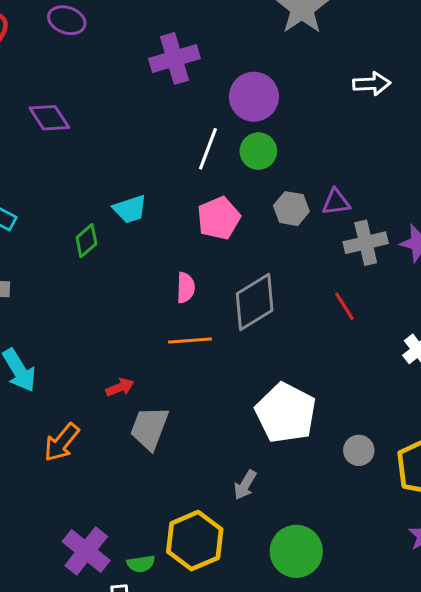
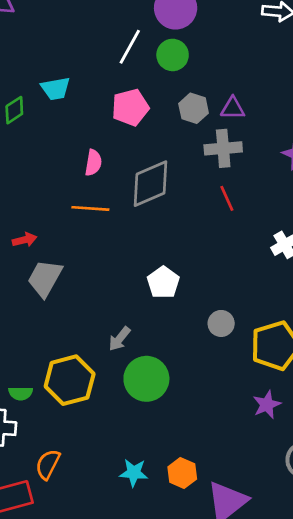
gray cross: (366, 243) -> (223, 148), moved
white pentagon: (286, 413) -> (163, 282), size x0.6
green circle: (296, 551) -> (146, 379), moved

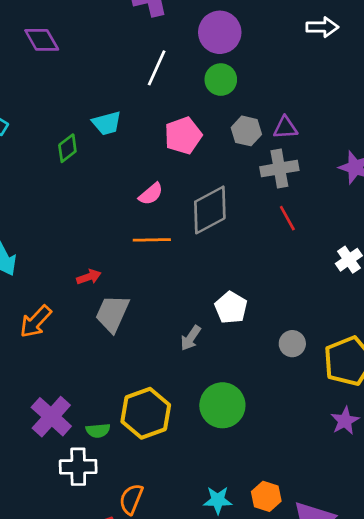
white line: (130, 47) -> (157, 68), moved
pink semicircle: (93, 163) -> (151, 194), turned 45
gray arrow: (120, 339) -> (191, 338), moved

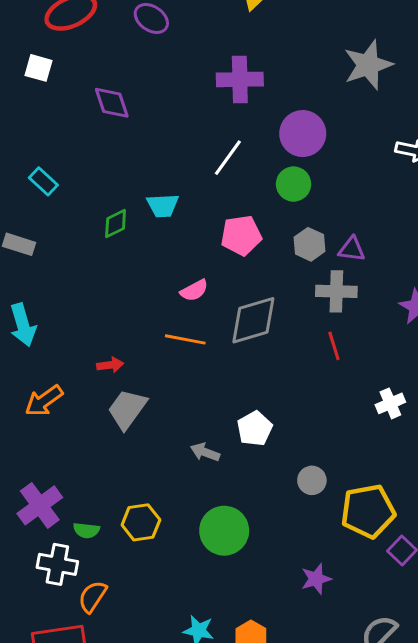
gray arrow: (191, 338) -> (205, 452), turned 65
yellow hexagon: (146, 413) -> (141, 522), size x0.7
purple star: (345, 421) -> (316, 579), moved
orange semicircle: (131, 499) -> (93, 597), moved

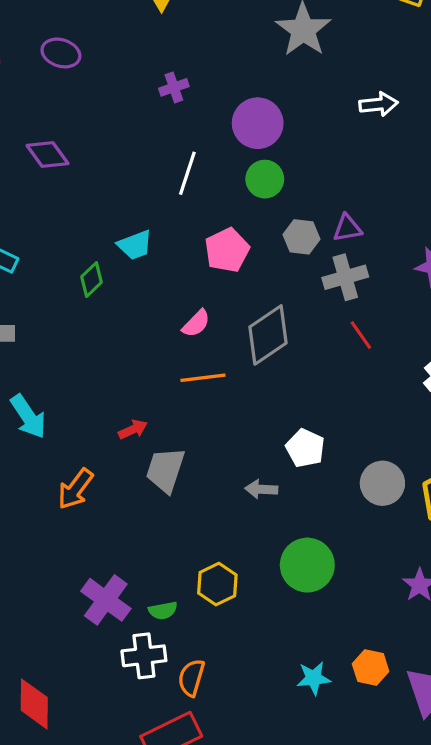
purple cross: (240, 79) -> (174, 87), size x0.6
gray circle: (312, 480) -> (382, 483), size x1.4

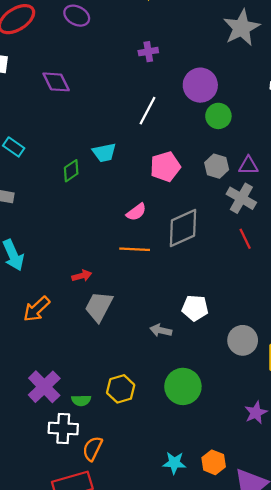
green circle: (265, 179) -> (218, 116), moved
gray cross: (345, 277) -> (241, 198), turned 36
white pentagon: (305, 448) -> (195, 308), turned -30

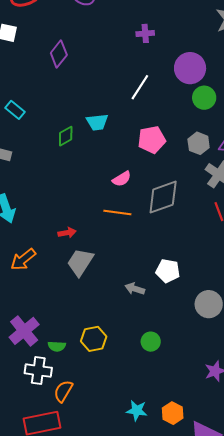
purple diamond: (56, 82) -> (59, 54), turned 60
green circle: (183, 386) -> (151, 342), size x0.6

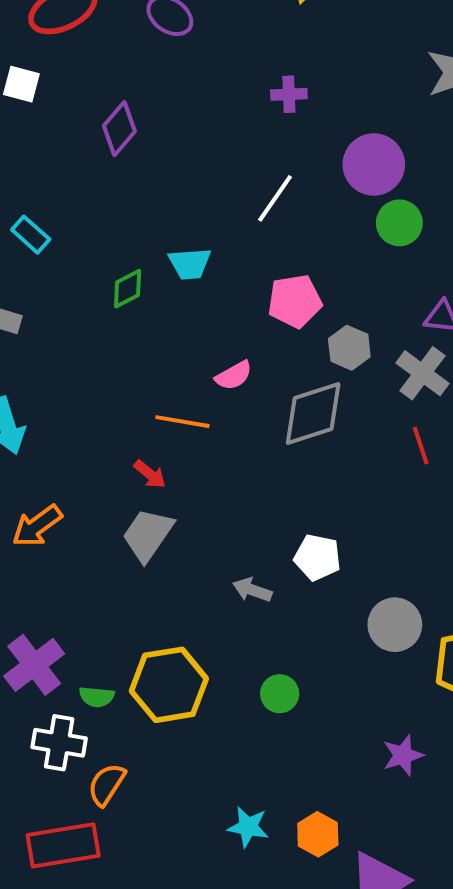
gray hexagon: (199, 143) -> (349, 348), moved
orange line: (117, 213) -> (182, 422), moved
red arrow: (67, 233) -> (150, 474), moved, turned 48
yellow hexagon: (94, 339) -> (169, 685), size x1.5

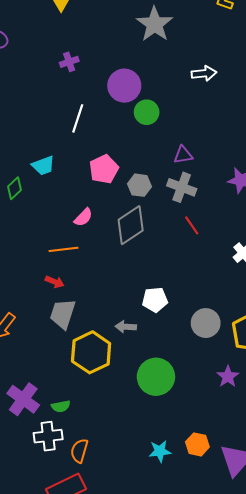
yellow hexagon: (169, 685) -> (91, 352), moved
green circle: (280, 694) -> (156, 377), size x1.8
purple star: (403, 755) -> (228, 376), moved

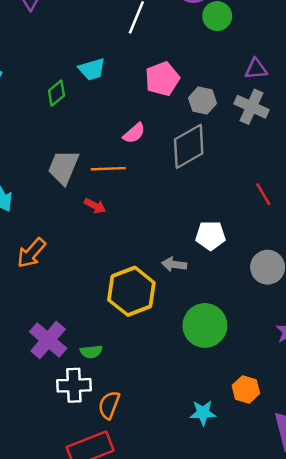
red line: (192, 225) -> (263, 194), moved
gray trapezoid: (63, 314) -> (63, 167), moved
orange hexagon: (197, 444) -> (246, 389), moved

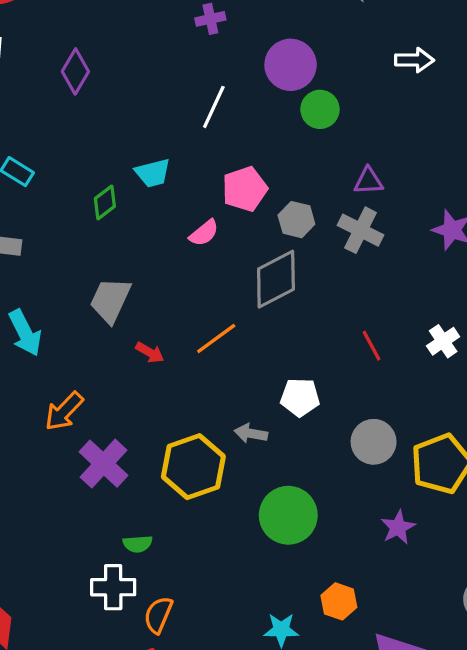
pink semicircle: (134, 133) -> (204, 233), moved
orange line: (108, 169) -> (216, 339), moved, turned -36
purple cross: (48, 340) -> (104, 464), moved

